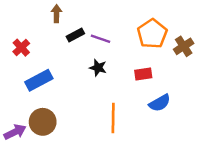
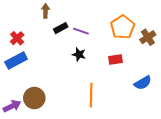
blue rectangle: (39, 80) -> (16, 61), moved
blue semicircle: (160, 103) -> (143, 83), moved

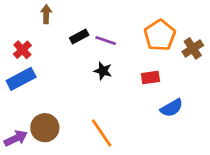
brown arrow: (45, 11) -> (46, 14), moved
blue semicircle: (143, 83) -> (172, 108), moved
orange line: (91, 95) -> (102, 133), moved, turned -35

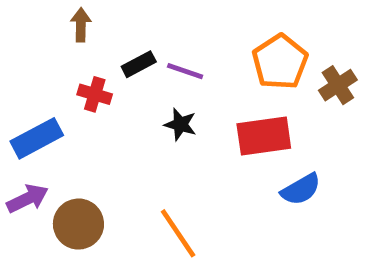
red cross: (22, 50) -> (95, 94), moved, turned -30
red rectangle: (150, 78) -> (264, 136), size x1.6
purple arrow: (16, 138) -> (28, 199), moved

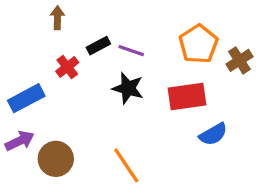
red cross: (95, 94) -> (67, 67), turned 35
black star: (180, 124) -> (128, 88), size x1.4

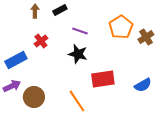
black rectangle: (98, 46) -> (60, 10), moved
red rectangle: (187, 96) -> (103, 79), moved
blue semicircle: (213, 134) -> (143, 85), moved

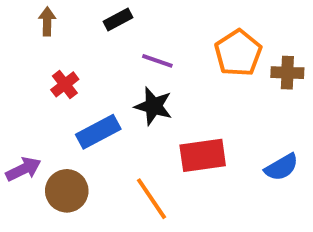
brown arrow: (35, 11) -> (47, 21), moved
brown cross: (146, 37) -> (287, 73), turned 35
red cross: (41, 41) -> (65, 84), moved
blue rectangle: (16, 60) -> (98, 132), moved

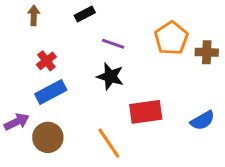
blue rectangle: (98, 132) -> (51, 92), moved

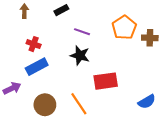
red cross: (46, 61) -> (34, 44), turned -32
blue semicircle: (203, 120) -> (147, 102), moved
brown circle: (48, 137) -> (45, 105), moved

